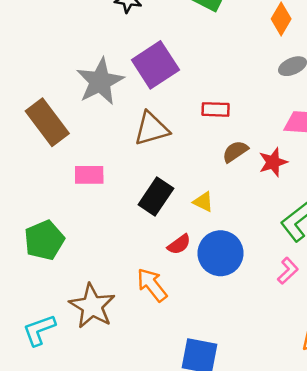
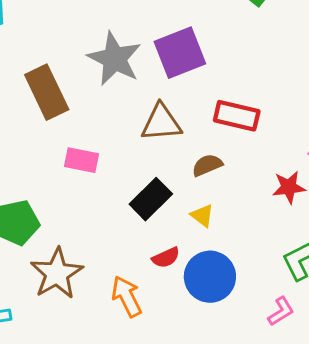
gray star: (100, 82) -> (115, 59), turned -30
red rectangle: (216, 109) -> (237, 116), size x1.4
brown semicircle: (235, 151) -> (207, 165), moved
brown star: (92, 306) -> (57, 273), moved

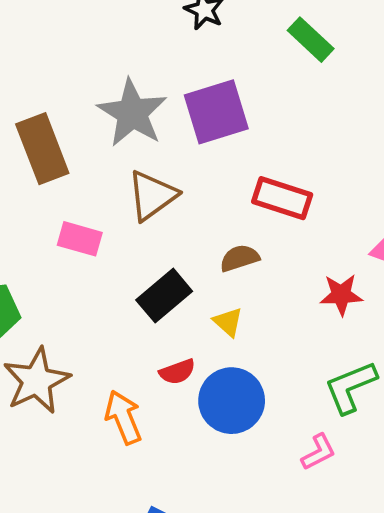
brown triangle: (161, 123) -> (152, 195), moved, turned -36

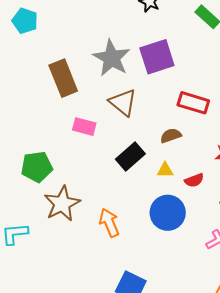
brown triangle: (152, 195) -> (123, 102), turned -44
yellow triangle: (228, 322) -> (165, 170), turned -42
red semicircle: (177, 372) -> (194, 180), moved

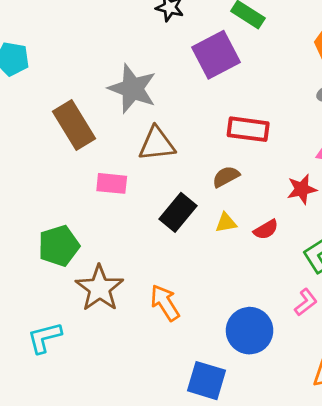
purple square: (157, 57) -> (216, 55), moved
brown triangle: (123, 102) -> (157, 144), turned -36
blue circle: (168, 213) -> (250, 331), moved

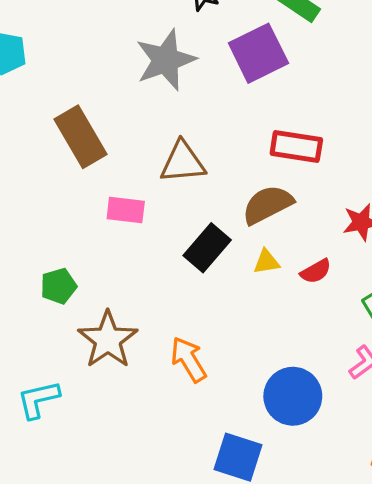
gray star: (132, 89) -> (166, 60), moved, turned 30
brown semicircle: (226, 177) -> (267, 205), size x1.5
green pentagon: (59, 246) -> (58, 286), size x0.7

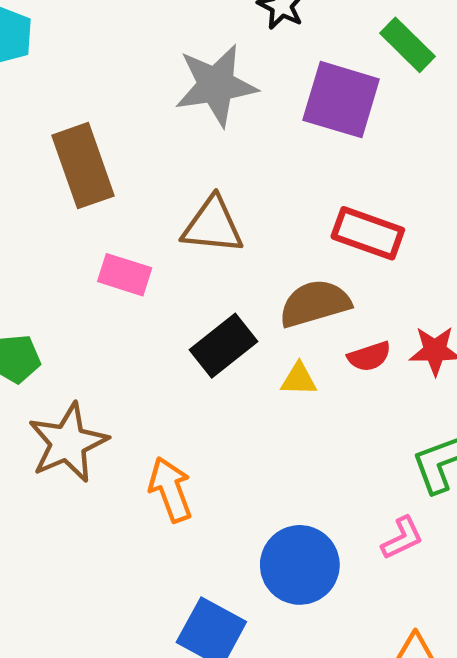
purple square: (258, 53) -> (341, 100), turned 32
red semicircle: (316, 271) -> (369, 356), moved

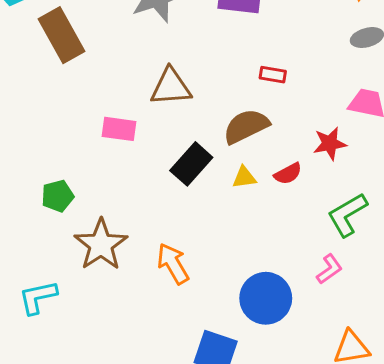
brown rectangle: (83, 166) -> (61, 35), moved
red rectangle: (368, 233) -> (273, 75), size x0.6
red semicircle: (369, 356) -> (288, 174), moved

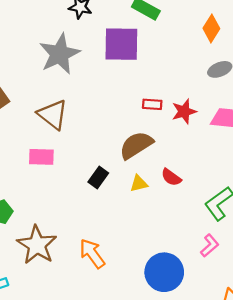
brown triangle: (171, 87) -> (53, 115), moved, turned 48
red star: (330, 144) -> (184, 111), moved
black rectangle: (191, 164) -> (98, 178), size x0.7
red semicircle: (288, 174) -> (171, 177), turned 70

